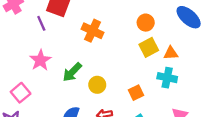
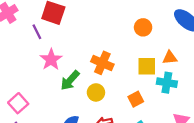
orange cross: (93, 31) -> (102, 63), moved
yellow square: (149, 47) -> (147, 66), moved, turned 30
pink star: (40, 60) -> (51, 59), moved

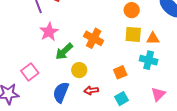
yellow square: (147, 66) -> (133, 34), moved
yellow circle: (96, 92) -> (79, 70), moved
pink square: (18, 103) -> (30, 72), moved

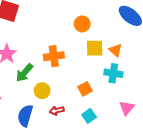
orange circle: (132, 10) -> (82, 24), moved
orange cross: (94, 38) -> (54, 56), turned -30
orange triangle: (153, 38) -> (116, 50), turned 48

